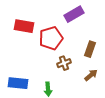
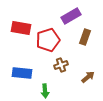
brown rectangle: (90, 49) -> (85, 37), moved
blue rectangle: (18, 83) -> (22, 73), moved

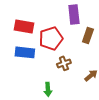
purple rectangle: (71, 16) -> (74, 14), turned -66
blue rectangle: (22, 73) -> (25, 52), moved

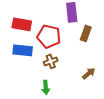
red pentagon: (51, 38) -> (49, 36), turned 30
brown cross: (64, 63) -> (51, 61), moved

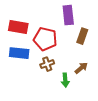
brown arrow: (89, 73) -> (81, 68), moved
green arrow: (46, 87) -> (65, 80), moved

